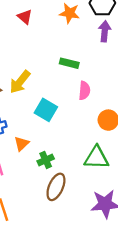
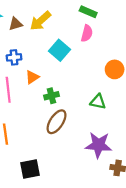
pink semicircle: (84, 91) -> (87, 33), moved
green triangle: (96, 158) -> (98, 102), size x0.7

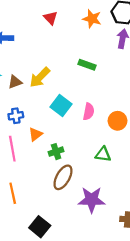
pink semicircle: (87, 33) -> (89, 112), moved
purple star: (98, 145) -> (92, 200), moved
black square: (30, 169) -> (40, 227), turned -36

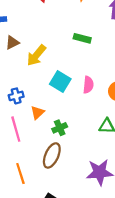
brown triangle: (15, 82) -> (12, 43), moved
brown ellipse: (63, 177) -> (52, 155), moved

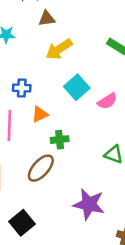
brown triangle: (12, 43) -> (47, 19), moved
pink semicircle: (88, 85) -> (107, 101), turned 35

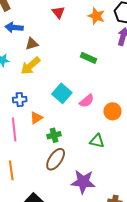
yellow arrow: (59, 49) -> (30, 66), moved
brown ellipse: (41, 168) -> (56, 159), moved

